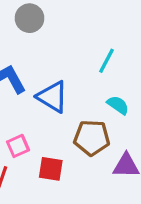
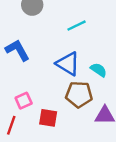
cyan line: (107, 61) -> (76, 26), moved, turned 36
blue triangle: (52, 97) -> (68, 64), moved

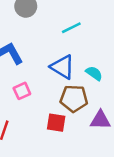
pink square: (24, 101) -> (22, 91), moved
red square: (48, 118) -> (56, 123), moved

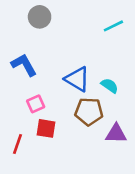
cyan line: (71, 28) -> (113, 26), moved
red square: (56, 123) -> (46, 128), moved

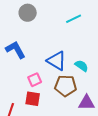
cyan line: (113, 26) -> (74, 19), moved
pink square: (36, 104) -> (35, 80), moved

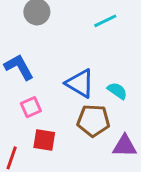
pink square: (35, 80) -> (31, 107), moved

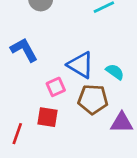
pink square: (31, 107) -> (56, 87), moved

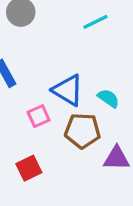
red square: (48, 117) -> (29, 168), moved, turned -35

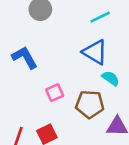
blue triangle: (68, 90) -> (95, 52), moved

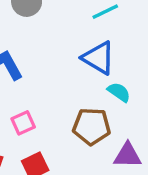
pink square: (55, 93) -> (23, 123), moved

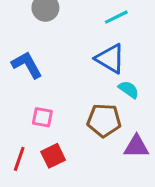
pink square: (23, 123) -> (42, 117), turned 35

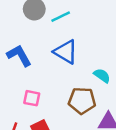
cyan line: (116, 17) -> (61, 17), moved
blue triangle: (110, 59) -> (66, 52), moved

